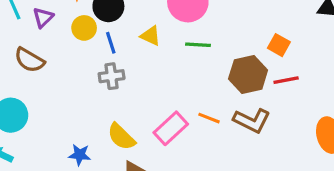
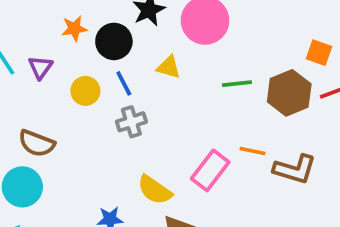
yellow circle: (84, 28) -> (85, 91), moved
green line: (198, 45) -> (237, 84), moved
brown semicircle: (29, 60) -> (37, 143), moved
brown L-shape: (252, 121) -> (295, 169), moved

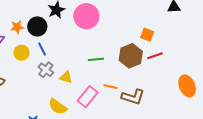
orange star: (74, 28) -> (17, 27), moved
yellow triangle: (169, 67) -> (66, 77), moved
green line: (237, 84) -> (96, 59), moved
gray cross: (131, 122) -> (46, 70), turned -35

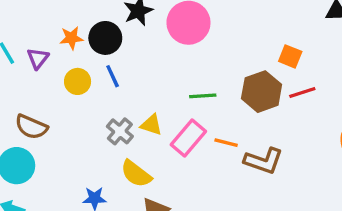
gray cross: (46, 70) -> (120, 131), moved
pink rectangle: (88, 97) -> (188, 138), moved

